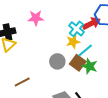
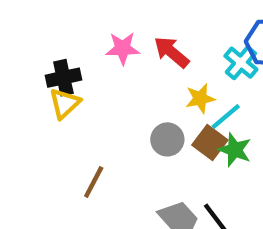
red arrow: (91, 23) -> (172, 52), moved, turned -114
cyan cross: (77, 29) -> (241, 63), moved
brown line: (22, 82) -> (94, 182), turned -35

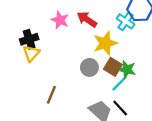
pink star: (123, 48) -> (60, 20), turned 30
yellow star: (200, 98) -> (105, 43), size x1.5
cyan line: (226, 117) -> (120, 83), moved

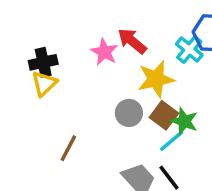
pink star: (60, 20) -> (104, 52), moved

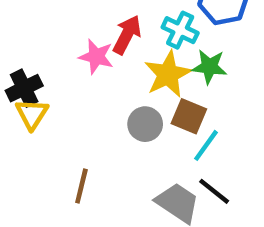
red arrow: (132, 41) -> (127, 35), turned 92
cyan cross: (189, 50) -> (180, 30), moved
green star: (184, 121) -> (209, 67), moved

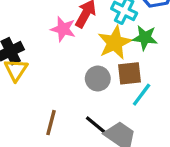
brown square: (189, 116) -> (130, 73), turned -30
black line: (214, 191) -> (97, 126), moved

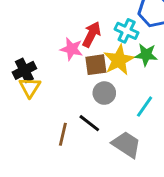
brown square: (130, 73) -> (96, 65), moved
black line: (97, 126) -> (89, 123), moved

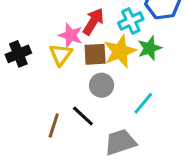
cyan cross: (127, 31) -> (131, 21), turned 35
green star: (146, 55) -> (150, 48), turned -30
yellow triangle: (30, 87) -> (61, 55), moved
gray trapezoid: (126, 145) -> (120, 142), turned -56

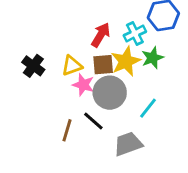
pink star: (71, 35) -> (83, 85), moved
black cross: (18, 54) -> (33, 66), turned -30
yellow triangle: (61, 55) -> (72, 66), turned 35
gray circle: (102, 85) -> (110, 93), size x1.5

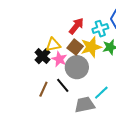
brown square: (103, 65) -> (75, 47), turned 35
black cross: (33, 66) -> (42, 56), moved
cyan line: (148, 108) -> (101, 93), moved

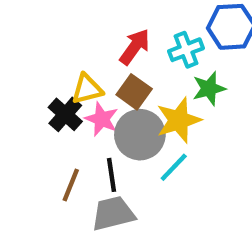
yellow star: (91, 47) -> (179, 120), moved
black line: (63, 85) -> (112, 175), turned 35
cyan line: (101, 93) -> (174, 167), moved
gray trapezoid: (85, 105) -> (113, 213), moved

